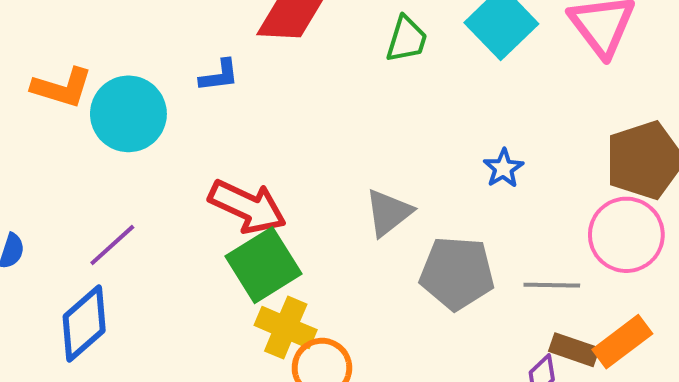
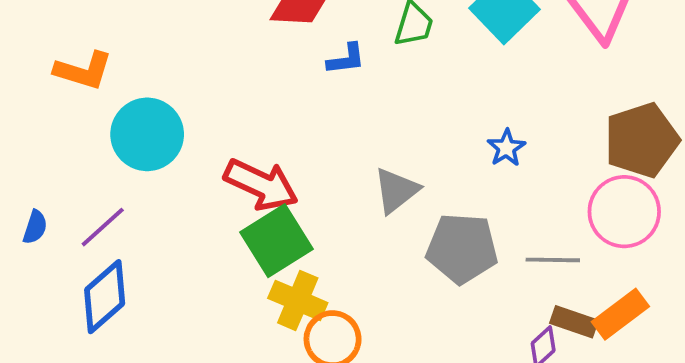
blue L-shape: (219, 76) -> (346, 59), moved
cyan circle: (128, 114) -> (147, 134), moved
purple line: (112, 245) -> (103, 227), moved

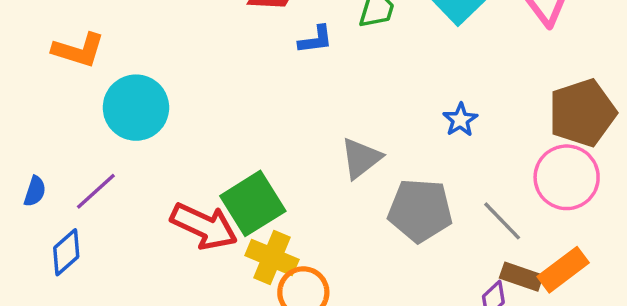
red arrow: (261, 185) -> (204, 226), moved
gray line: (553, 260) -> (502, 221), turned 45
blue diamond: (105, 297) -> (66, 252), moved, size x0.7

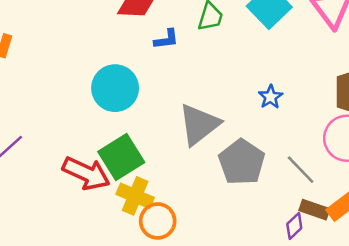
cyan circle: (136, 108) -> (115, 88), moved
gray triangle: (361, 158) -> (199, 124), size x1.4
gray pentagon: (420, 210) -> (242, 162), turned 30

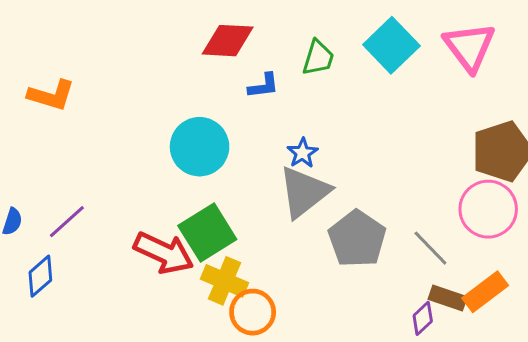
blue star: (270, 97) -> (303, 153), moved

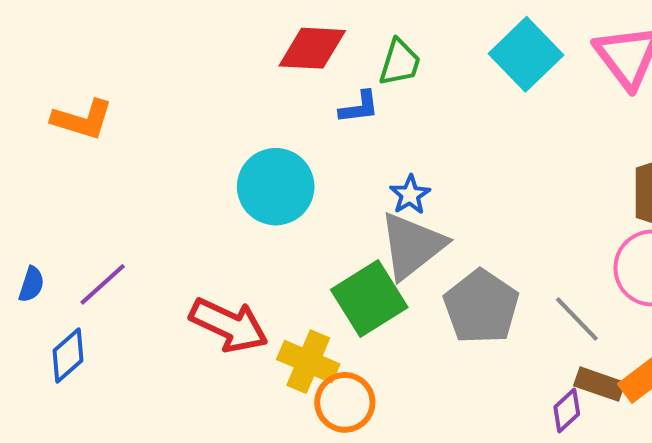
green trapezoid: (318, 58) -> (400, 62), moved
green square: (207, 232) -> (369, 299), moved

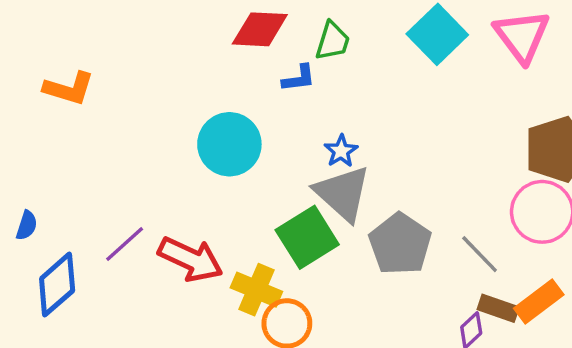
gray triangle: (412, 246) -> (343, 193), turned -40
purple line: (103, 284) -> (125, 244), moved
blue diamond: (68, 356) -> (57, 285), size x1.4

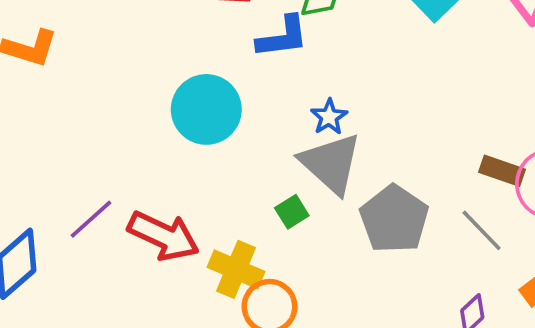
blue L-shape: (299, 78) -> (283, 37), size x1.4
green square: (307, 237) -> (292, 212), size x0.5
brown rectangle: (498, 308) -> (502, 171), moved

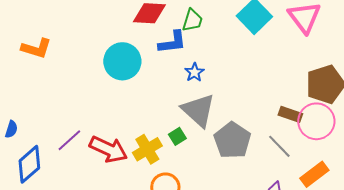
cyan circle: (206, 109) -> (122, 61), moved
blue star: (329, 117) -> (194, 72), moved
yellow cross: (236, 269) -> (147, 149), moved, turned 36

